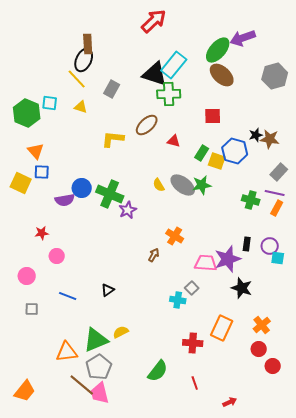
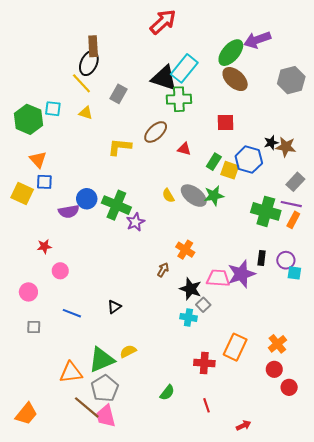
green cross: (251, 200) -> (266, 211), size x1.5
black star: (242, 288) -> (191, 289), moved
green semicircle: (158, 371) -> (167, 393), size x0.7

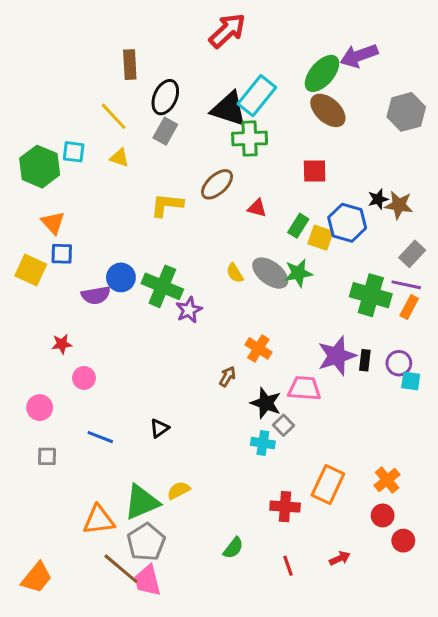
black ellipse: (89, 63) -> (165, 97), moved
purple star: (241, 274) -> (337, 356), moved
red arrow: (244, 425) -> (340, 558), moved

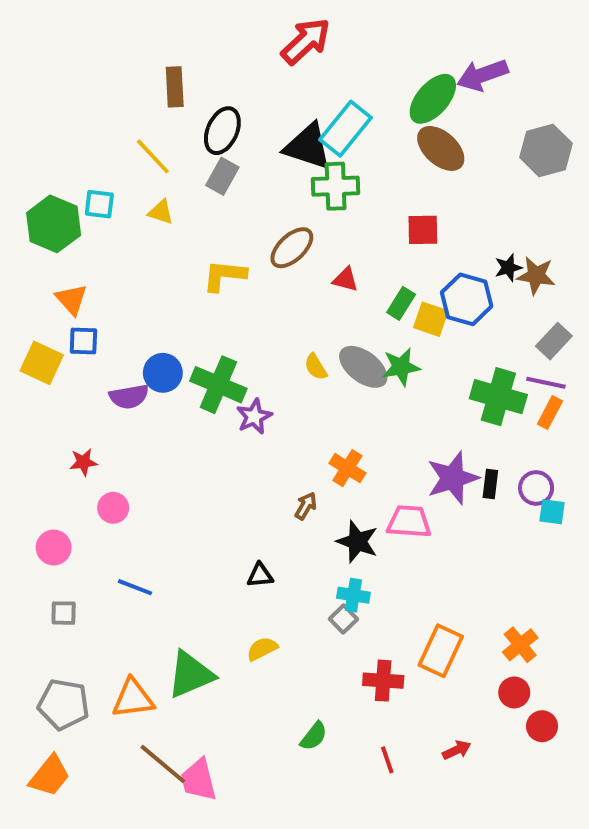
gray square: (284, 425) -> (343, 619), moved
black triangle: (159, 428) -> (260, 575), moved, turned 30
yellow semicircle: (179, 490) -> (262, 649), moved
gray pentagon: (146, 542) -> (64, 704), moved, turned -30

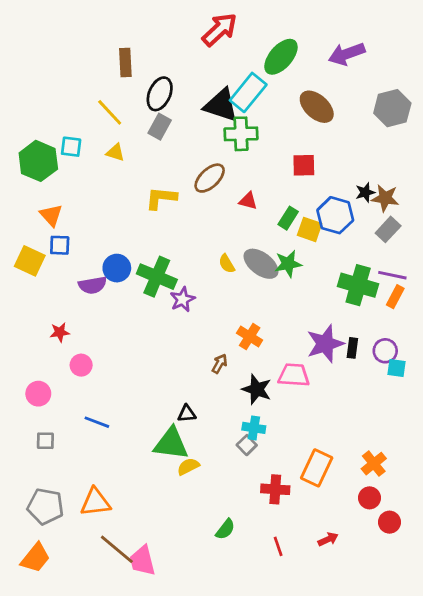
green ellipse: (433, 99) -> (281, 57), moved
gray rectangle: (554, 341) -> (388, 229), moved
green triangle: (191, 675) -> (171, 444), moved, turned 30

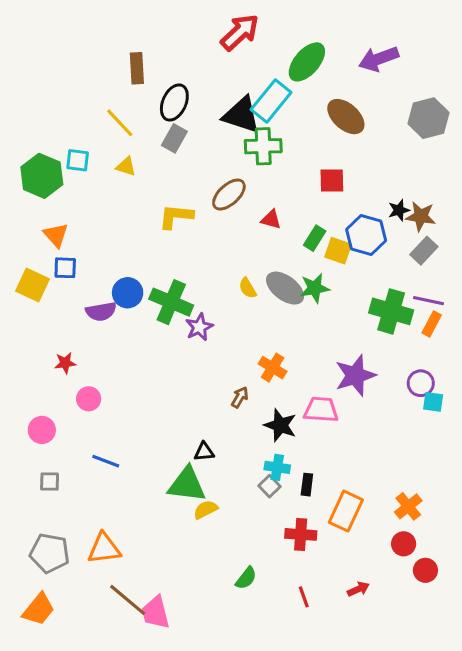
black rectangle: (352, 348) -> (307, 485), moved

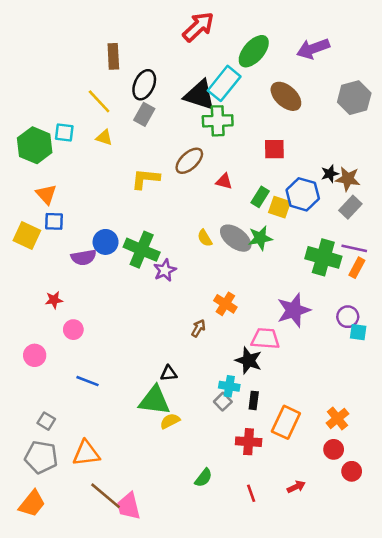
black star: (280, 425) -> (249, 360), moved
gray square: (50, 481) -> (46, 421), moved, turned 30

